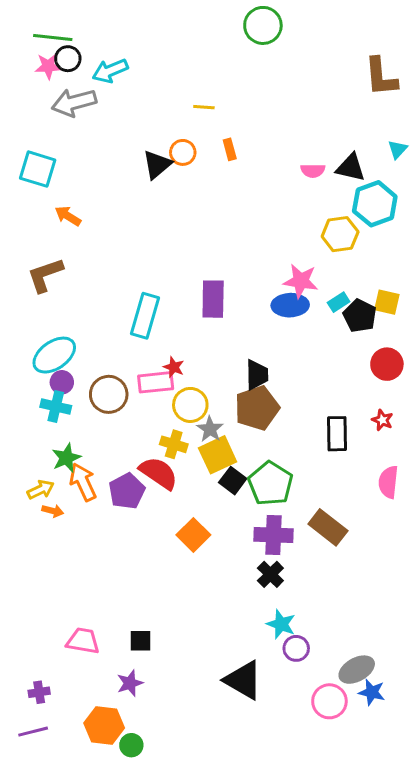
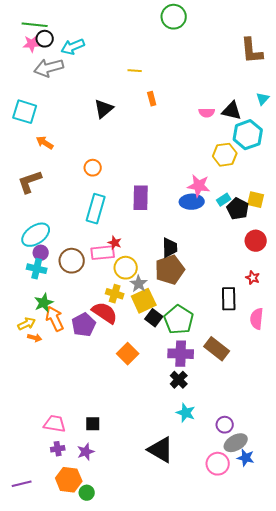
orange circle: (183, 152) -> (93, 168), moved
black rectangle: (337, 434) -> (229, 299), moved
purple circle: (296, 648) -> (225, 425), moved
purple cross: (39, 692) -> (58, 449), moved

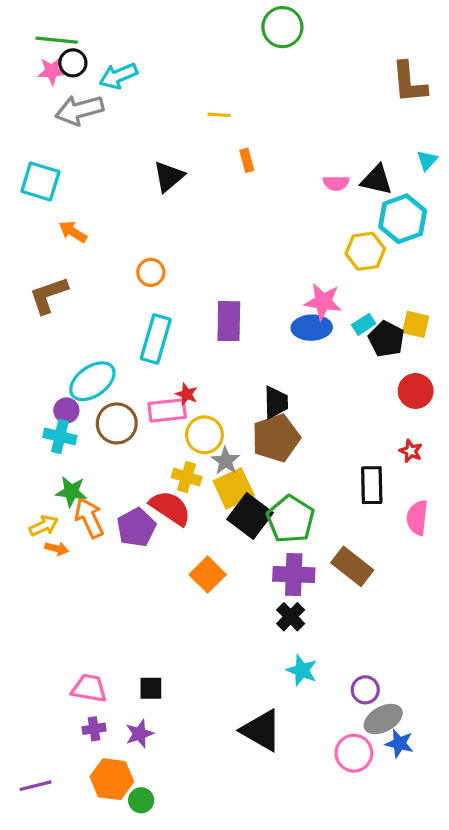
cyan ellipse: (36, 235) -> (92, 381), moved
green star: (44, 303) -> (71, 492), turned 30
black square: (154, 318) -> (250, 516), size x1.5

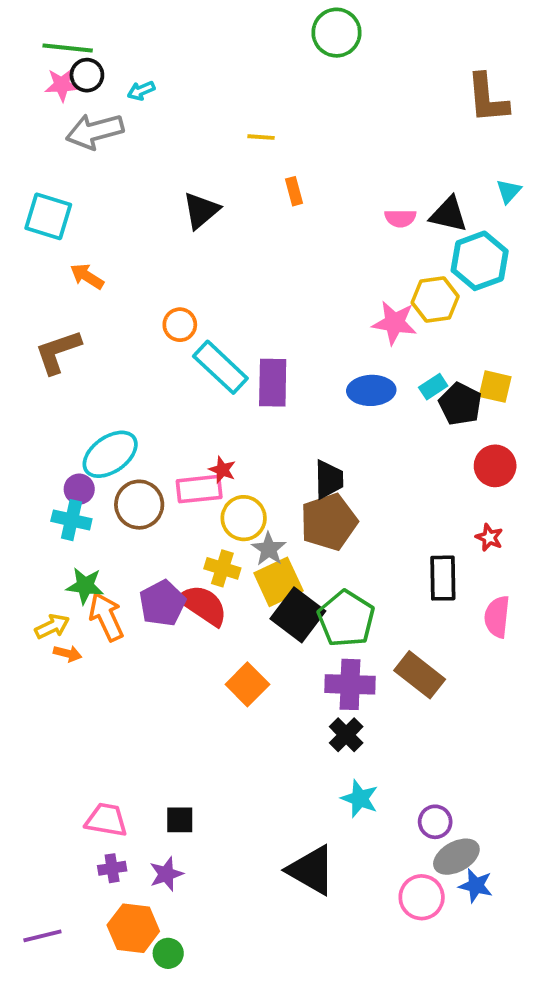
cyan arrow: (118, 76) -> (141, 91), size x0.6
pink star: (323, 302) -> (395, 323), moved
cyan rectangle: (156, 339) -> (220, 367), moved, turned -63
purple pentagon: (136, 527) -> (162, 603), moved

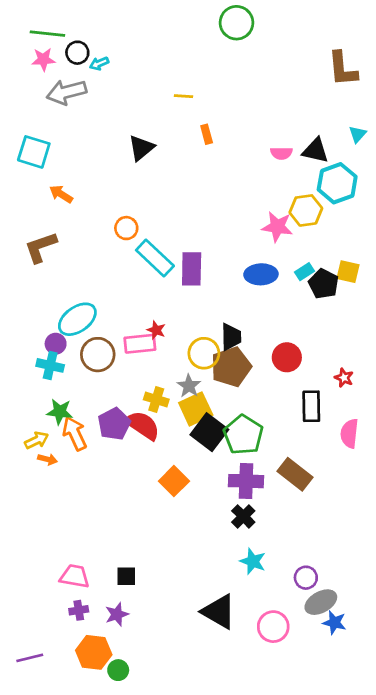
black circle: (87, 75) -> (77, 53), moved
red circle: (495, 466) -> (287, 357), moved
yellow circle: (244, 518) -> (204, 353), moved
pink circle: (422, 897) -> (273, 627), moved

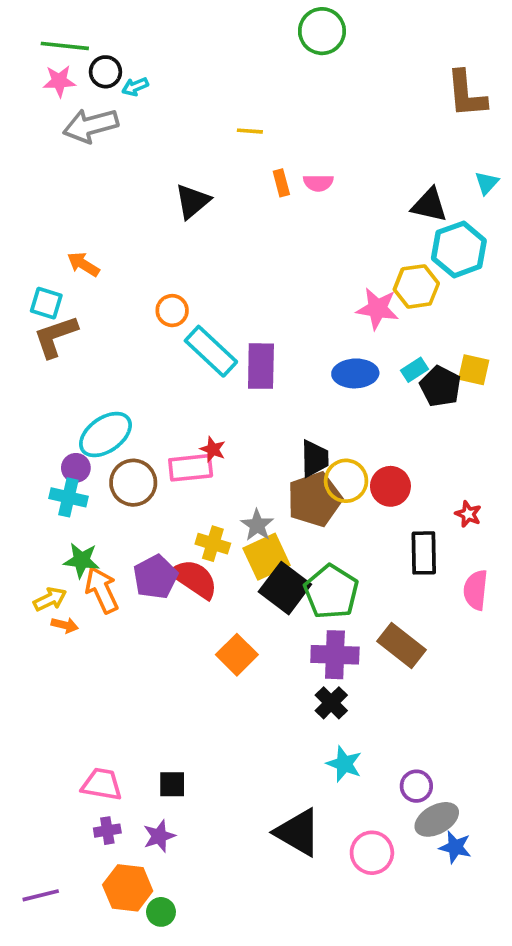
cyan square: (34, 152) -> (46, 303), moved, size x0.7
pink semicircle: (281, 153) -> (318, 183), moved
yellow circle: (204, 353) -> (346, 481), moved

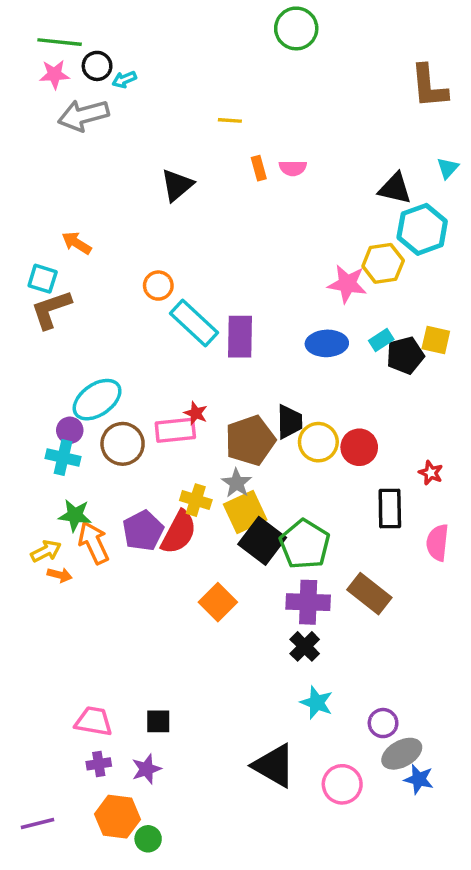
black pentagon: (440, 386) -> (405, 355), turned 30
brown pentagon: (315, 499) -> (250, 440), moved
red semicircle: (194, 579) -> (179, 532), turned 84

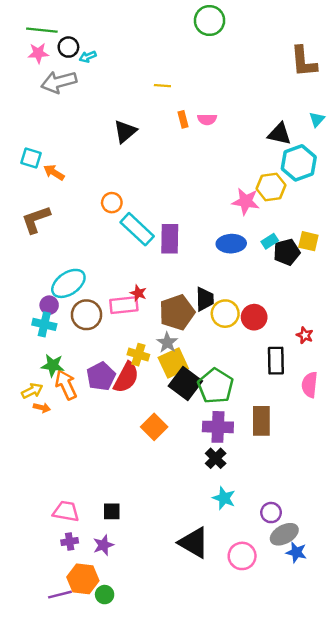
cyan square: (43, 279) -> (31, 158), moved
brown rectangle: (369, 594) -> (261, 421), turned 52
purple line: (37, 823) -> (60, 595), moved

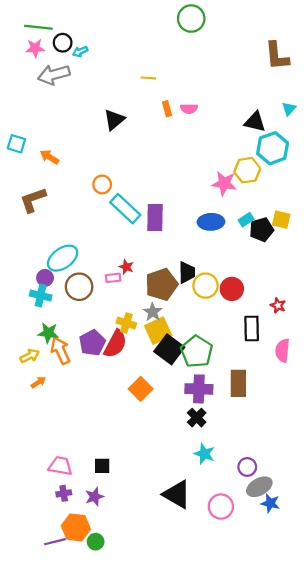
cyan square: (31, 158) -> (16, 144), moved
pink rectangle: (124, 305) -> (113, 278), size x0.6
orange arrow: (42, 408) -> (38, 382), moved, turned -48

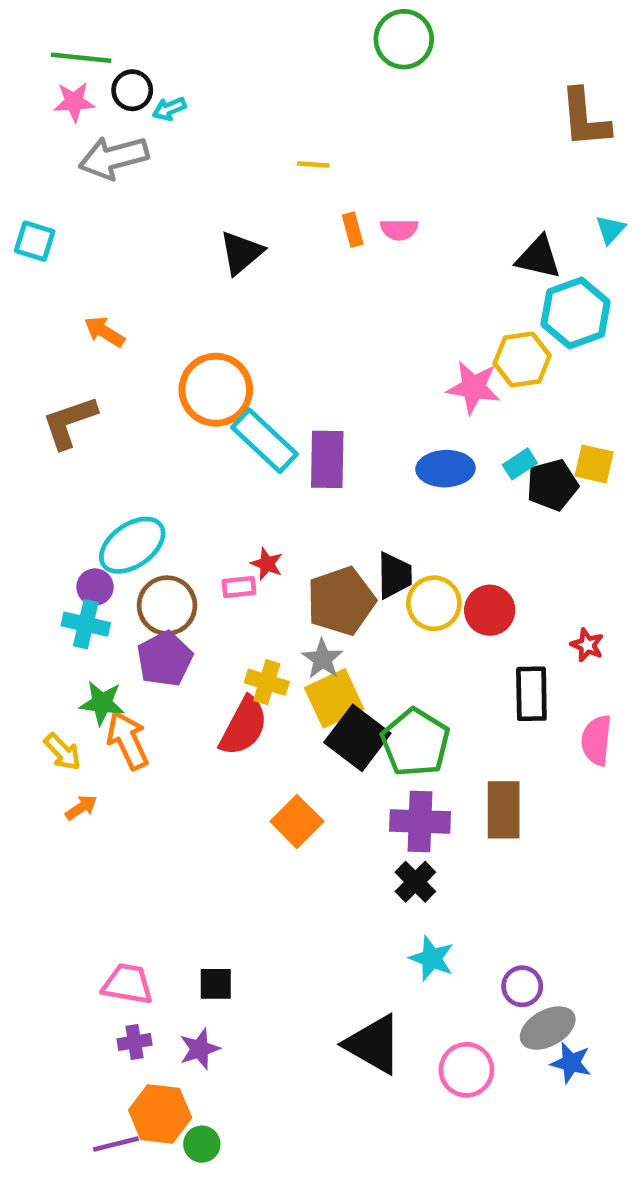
cyan square: (16, 144) -> (35, 241), moved
orange circle: (102, 184) -> (216, 390), size x1.8
purple pentagon: (92, 343) -> (165, 659), moved
yellow arrow: (30, 356) -> (63, 752), turned 72

